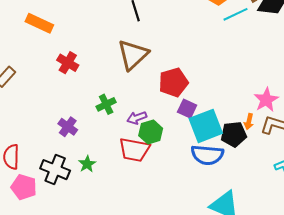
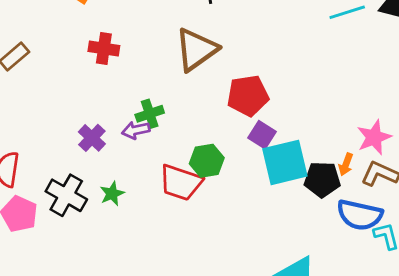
red cross: (68, 63) -> (104, 48), turned -30
purple arrow: (137, 118) -> (136, 130), moved
blue semicircle: (207, 155) -> (360, 215), moved

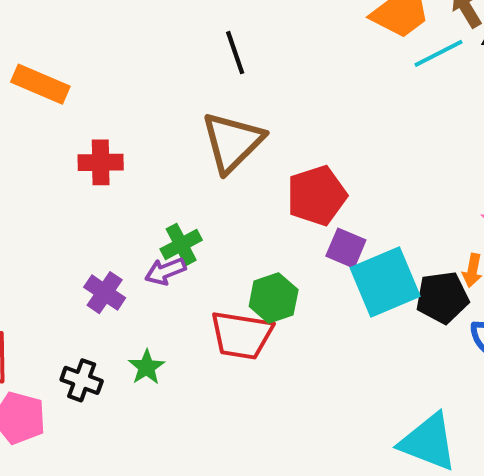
black cross: (66, 195) -> (82, 380), size x0.7

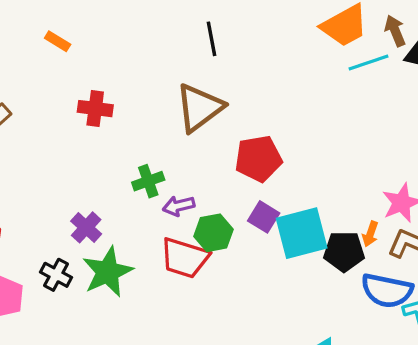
orange rectangle: (40, 84) -> (58, 41), size x0.6
purple square: (346, 248) -> (264, 217), moved
purple arrow: (165, 271) -> (179, 206), moved
purple cross: (105, 293) -> (86, 227), moved
green star: (146, 367) -> (108, 272), size x1.8

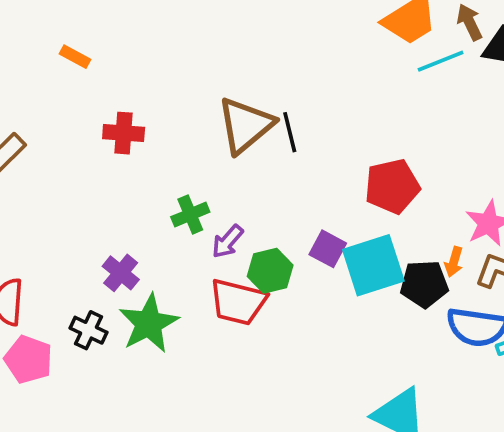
black line: (212, 39) -> (290, 132), moved
red pentagon: (258, 159) -> (392, 186), moved
purple arrow: (179, 206) -> (228, 241), turned -32

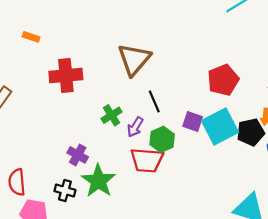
black line: (290, 132) -> (154, 102), moved
red cross: (124, 133) -> (66, 75), size x1.4

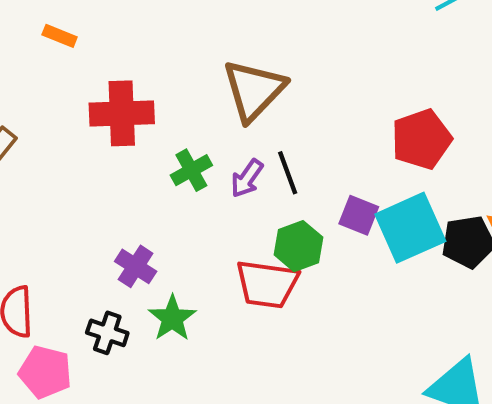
green cross: (112, 115) -> (191, 170), moved
purple arrow: (135, 127) -> (247, 178), moved
green star: (98, 181) -> (172, 318), size x0.7

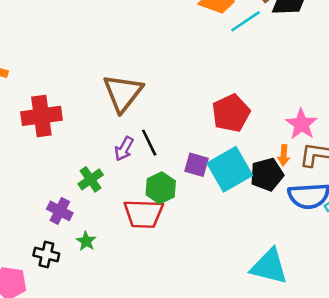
green cross: (191, 170) -> (91, 179), moved
green star: (172, 318) -> (86, 241), size x0.7

